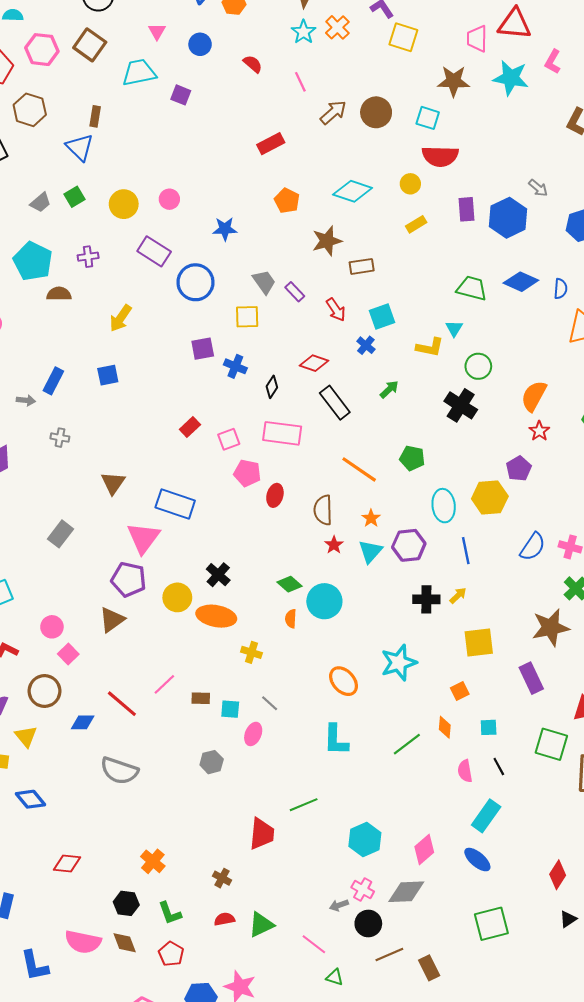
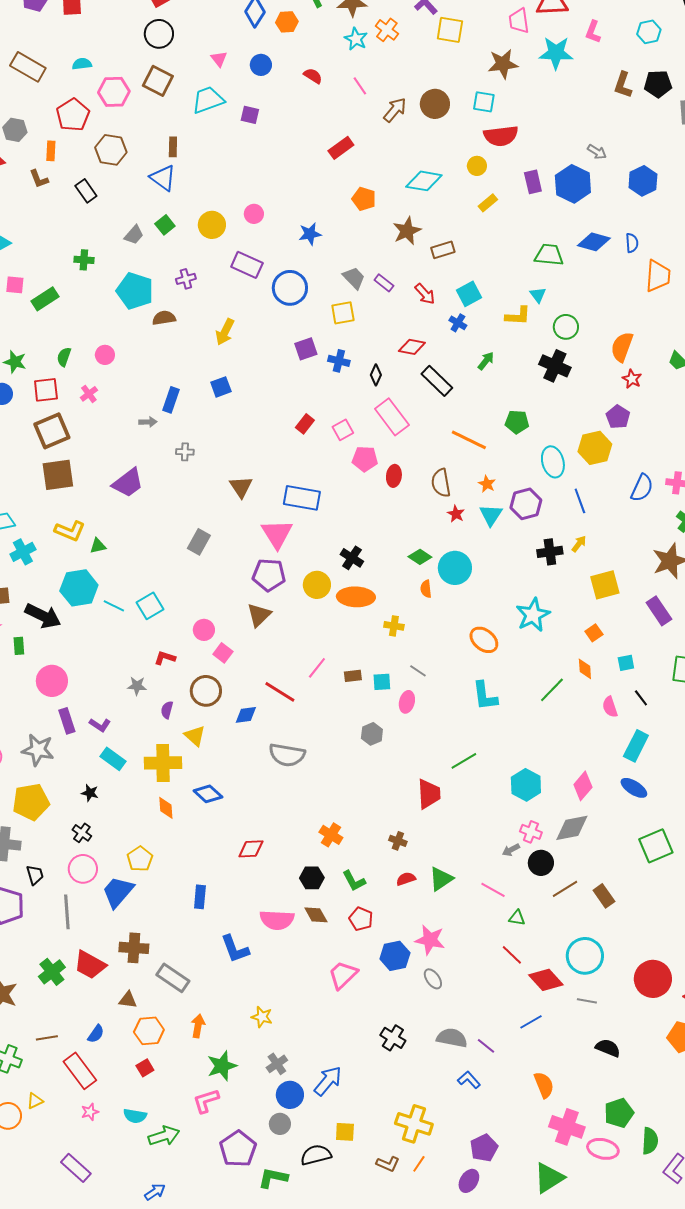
pink rectangle: (282, 433) -> (392, 417), turned 54

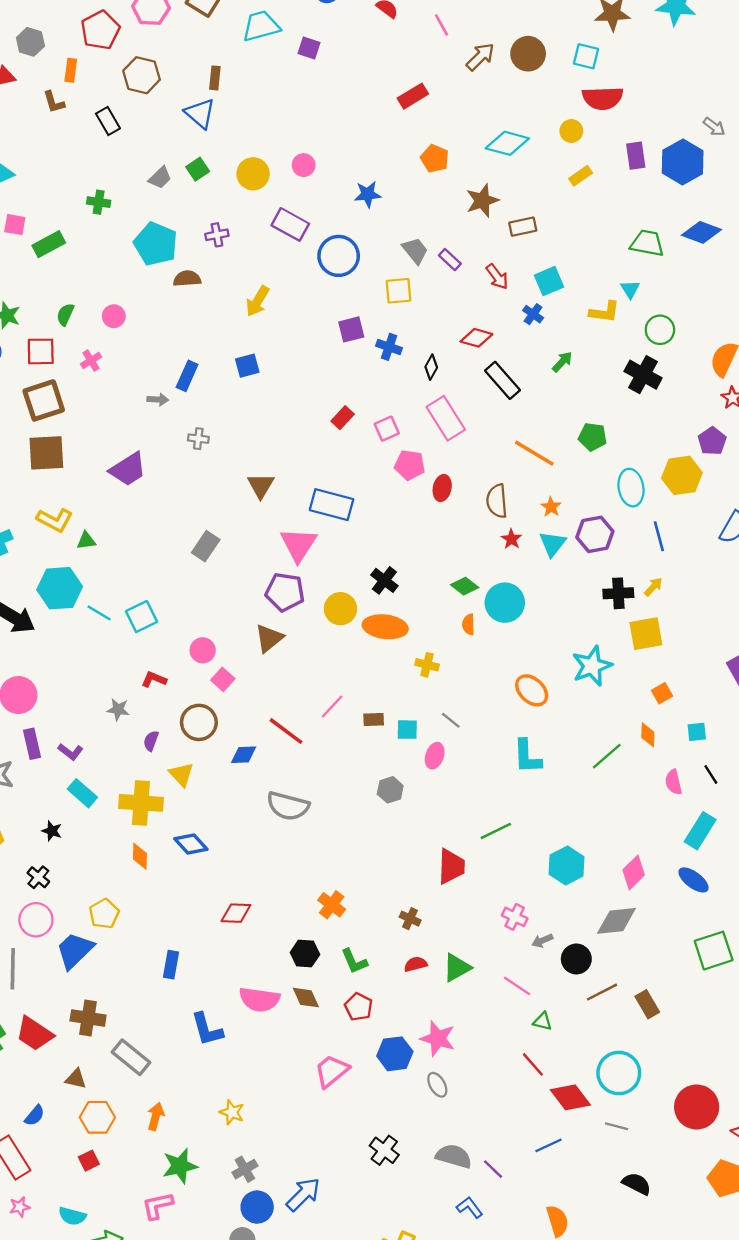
yellow square: (605, 585) -> (646, 634), moved
pink cross: (531, 832) -> (515, 917), moved

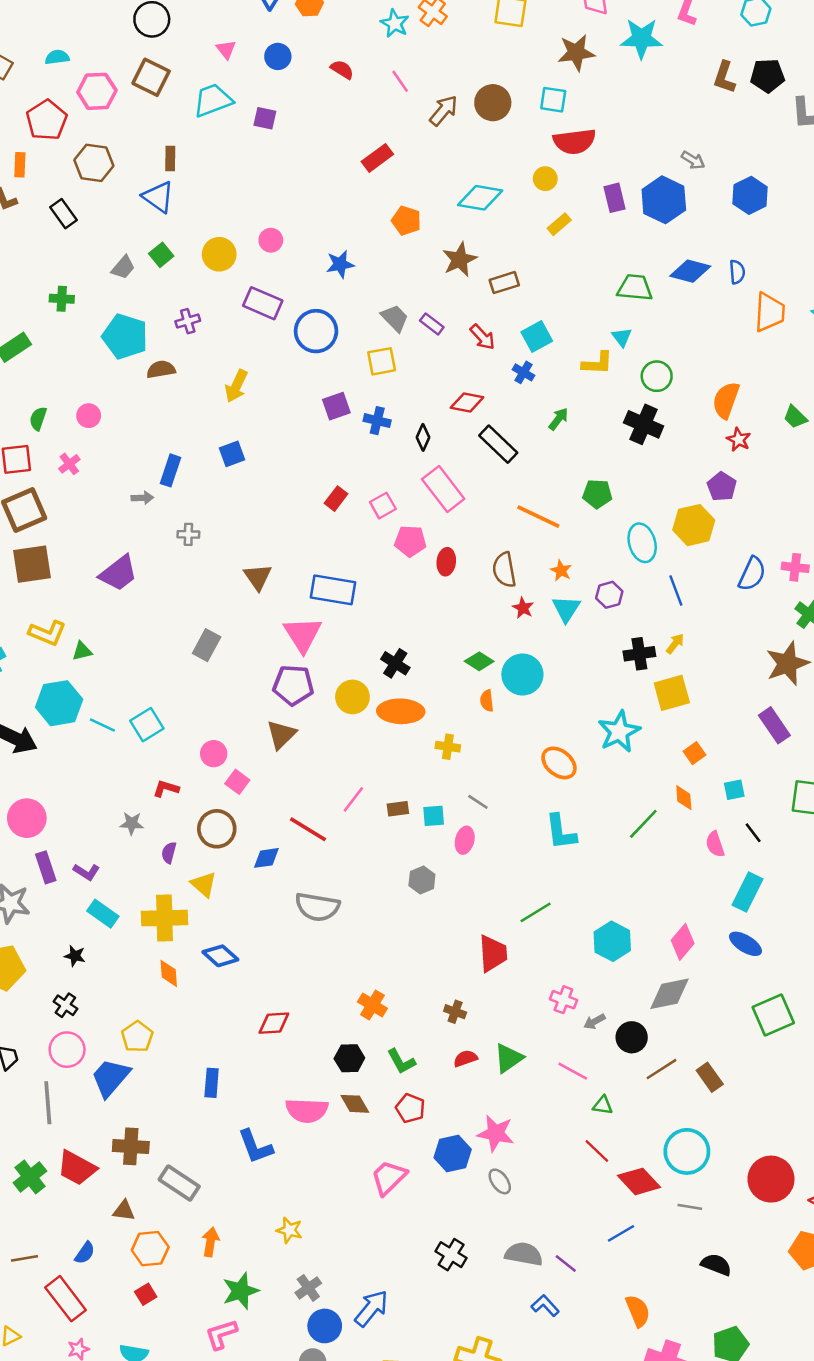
purple hexagon: (595, 534) -> (609, 595), size x0.7

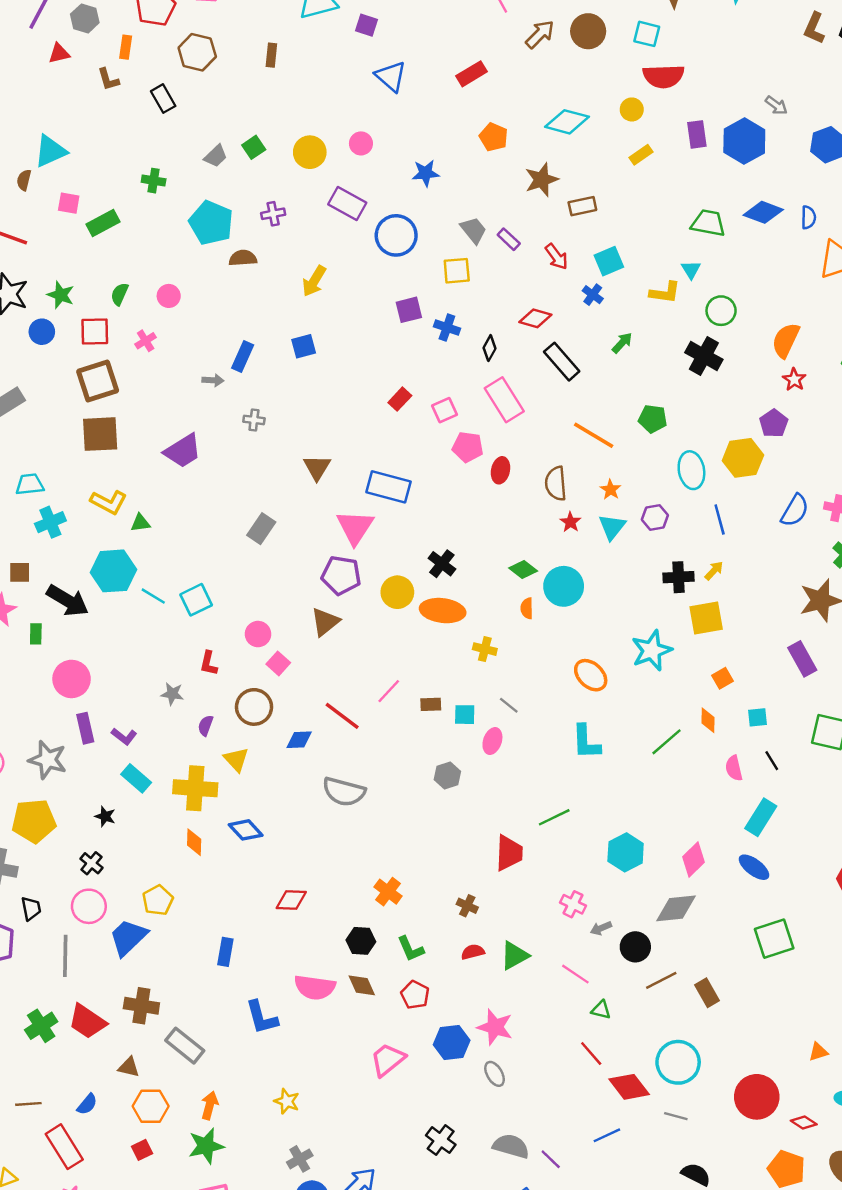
blue triangle: (158, 197) -> (391, 76), moved
red L-shape: (166, 789) -> (209, 663), turned -100
green star: (241, 1291) -> (206, 1146), moved

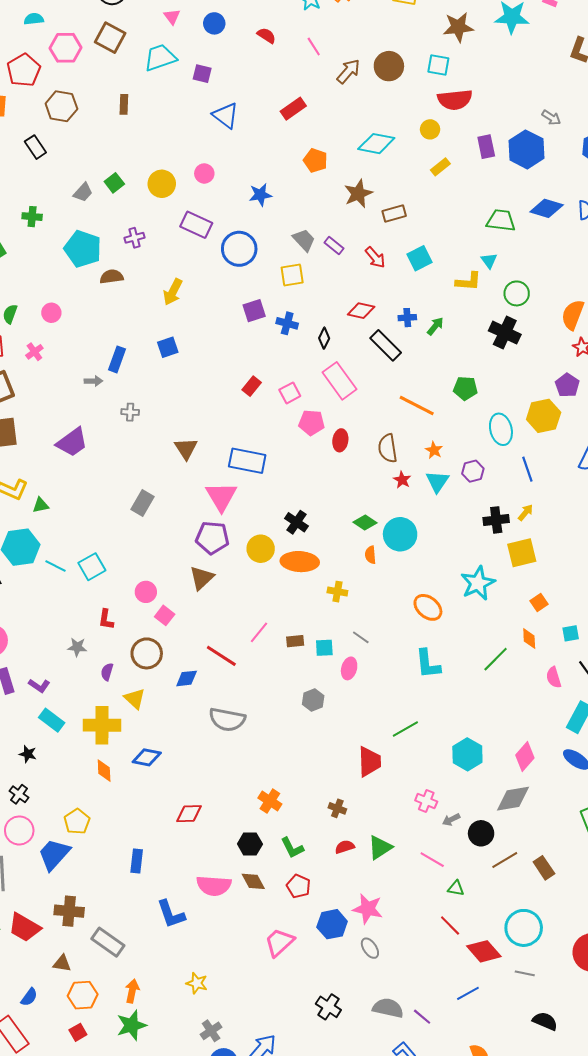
blue cross: (593, 295) -> (407, 318), moved, turned -36
blue diamond: (246, 830) -> (147, 757), turned -32

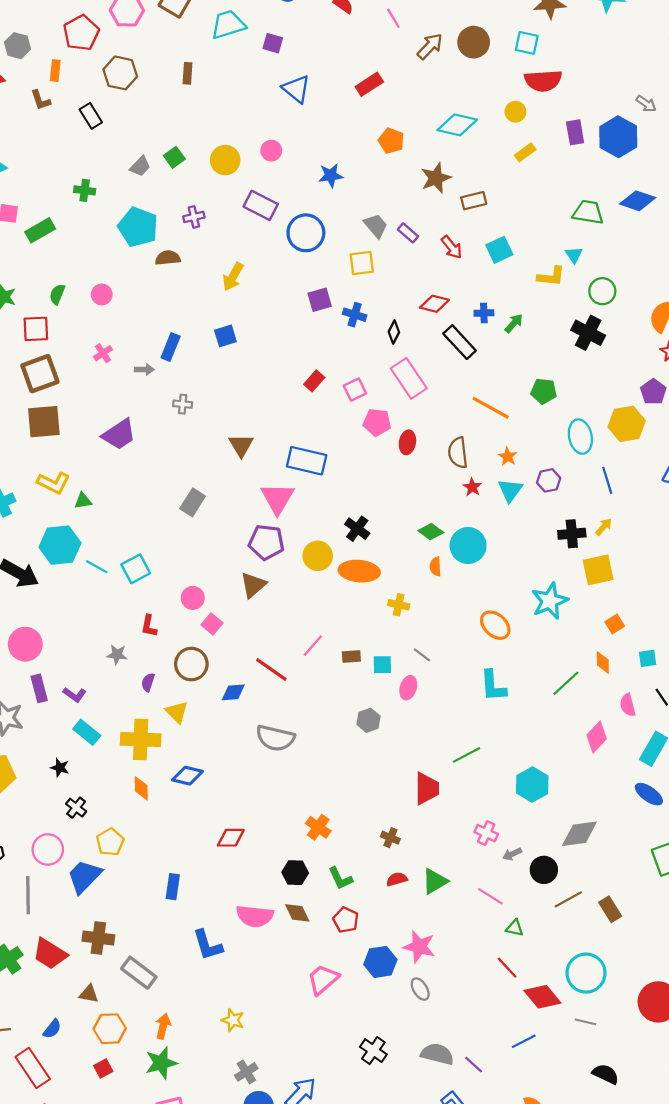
pink cross: (34, 352) -> (103, 353), moved
pink diamond: (525, 756) -> (597, 737), moved
black cross: (19, 794) -> (76, 808), moved

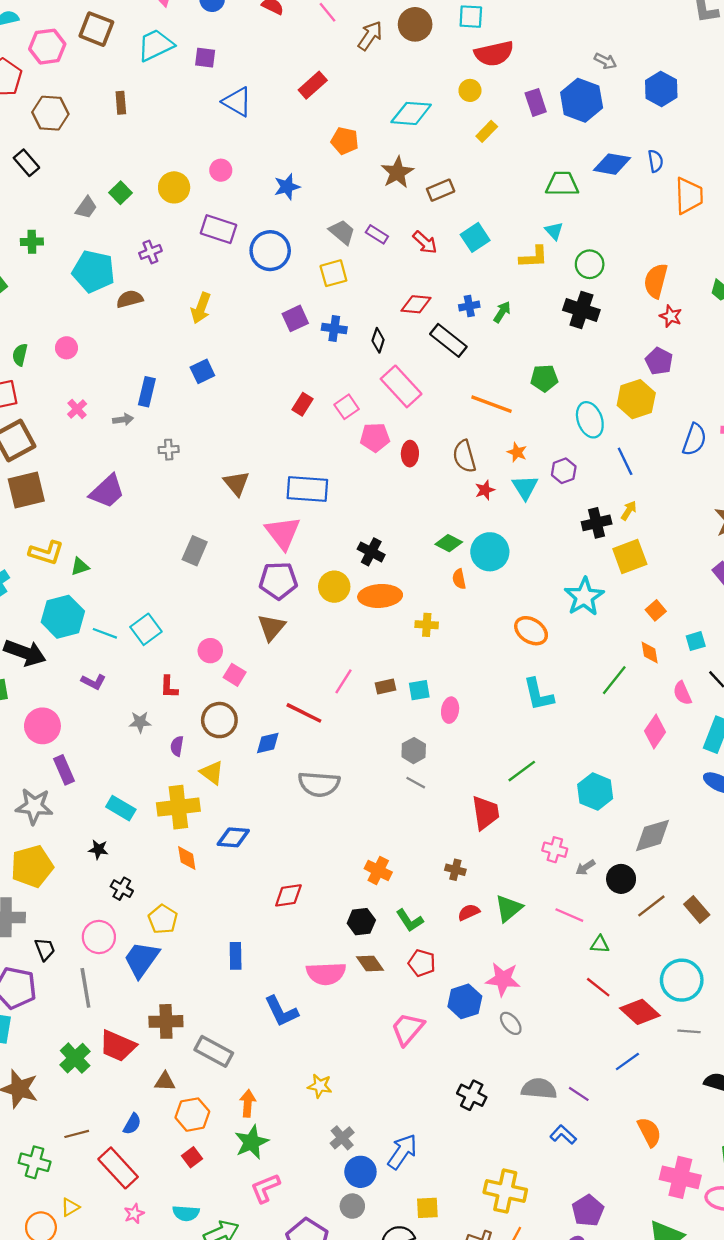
red star: (472, 487) -> (485, 490), turned 30
gray line: (422, 655) -> (416, 783), moved
purple L-shape: (75, 695) -> (93, 682), moved

